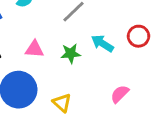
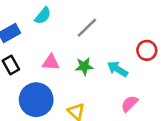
cyan arrow: (102, 43) -> (117, 69), moved

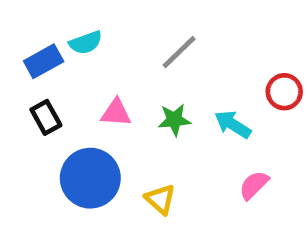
cyan semicircle: (43, 16) -> (86, 43), moved, turned 30

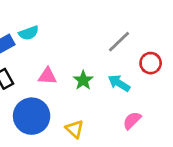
gray line: (179, 52) -> (119, 42), moved
green star: (174, 120) -> (83, 80), turned -30

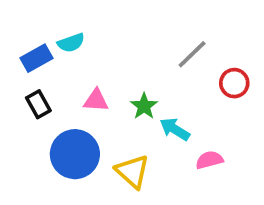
cyan arrow: (119, 83) -> (175, 129), moved
pink semicircle: (132, 120) -> (209, 160), turned 30
yellow triangle: (75, 129) -> (132, 171), size x1.4

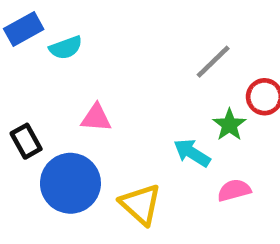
blue rectangle: (36, 58) -> (24, 29), moved
black rectangle: (38, 104) -> (26, 141), moved
green star: (144, 106) -> (229, 125), moved

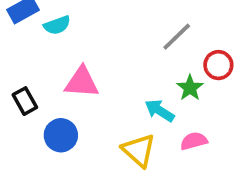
pink triangle: (96, 118) -> (82, 82), size x1.4
blue circle: (70, 183) -> (61, 135), size x0.7
yellow triangle: (141, 204) -> (139, 150), moved

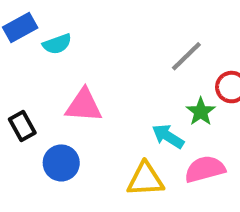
pink semicircle: (194, 141) -> (205, 169), size x1.4
yellow triangle: (139, 150) -> (145, 179), turned -45

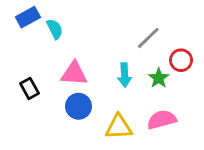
cyan semicircle: (57, 44) -> (55, 29), turned -96
cyan arrow: (168, 136) -> (125, 75), moved, turned -125
blue circle: (61, 163) -> (78, 106), moved

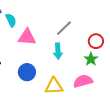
gray line: (148, 38) -> (64, 28), moved
pink triangle: (74, 74) -> (27, 37), moved
green star: (159, 78) -> (91, 59), moved

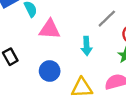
gray line: (64, 28) -> (107, 19), moved

